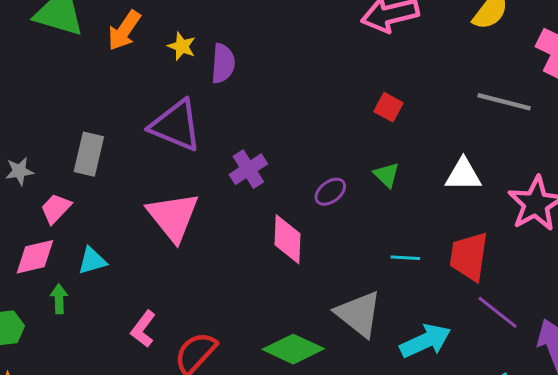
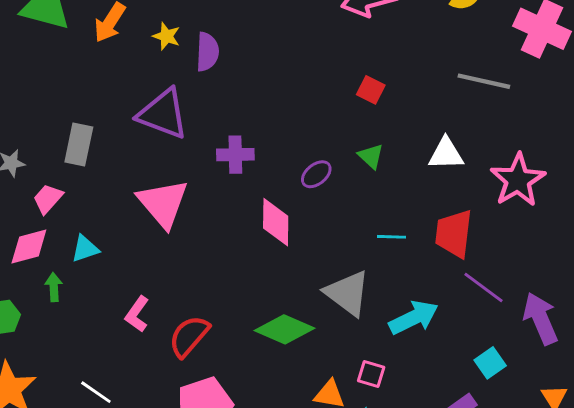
purple cross: (248, 169) -> (235, 155), turned 33

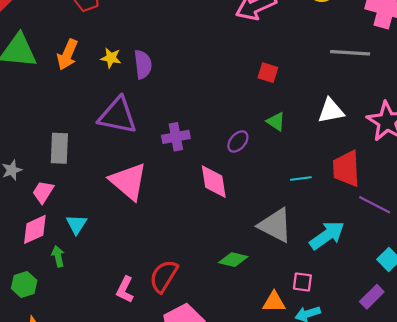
cyan triangle: (85, 249) -> (76, 224), turned -30
pink L-shape: (137, 314) -> (125, 290), moved
green diamond: (285, 329) -> (233, 260), size x0.7

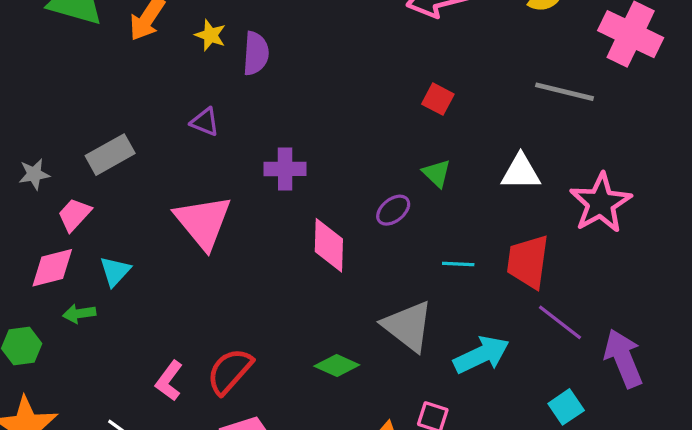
purple triangle: (118, 115) -> (205, 122), size x0.5
purple ellipse: (238, 141) -> (393, 210), moved
gray rectangle: (59, 148) -> (110, 155), turned 48
green arrow: (58, 256) -> (79, 314), turned -96

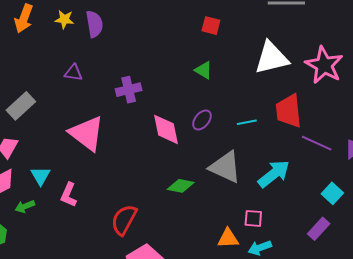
white triangle: (521, 172) -> (271, 58), size x1.4
green triangle: (437, 173) -> (204, 70), moved
purple ellipse: (393, 210) -> (202, 120), moved
green diamond: (337, 365) -> (181, 186), moved
pink L-shape: (169, 381) -> (69, 195), moved

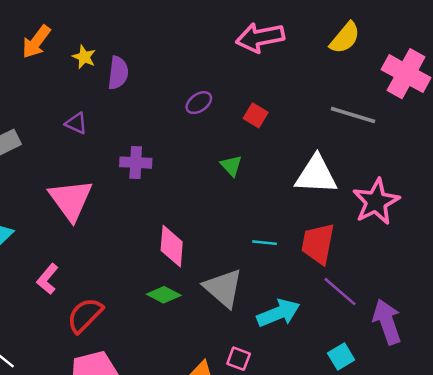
purple ellipse: (202, 120) -> (199, 103), moved
pink diamond: (166, 129) -> (172, 246), moved
pink L-shape: (69, 195) -> (47, 279), moved

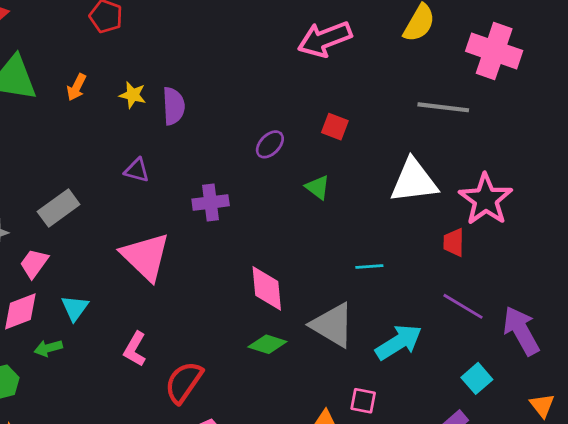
orange arrow: (36, 42) -> (76, 87), size x0.7
purple ellipse: (199, 103) -> (270, 144), moved
red trapezoid: (318, 244) -> (454, 242), moved, size x0.6

